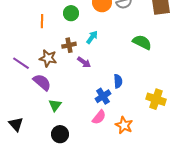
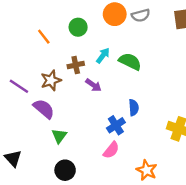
orange line: (42, 21) -> (44, 37), turned -40
green semicircle: (142, 42) -> (130, 61), moved
brown star: (48, 58) -> (51, 80), turned -30
orange star: (124, 125) -> (147, 170), moved

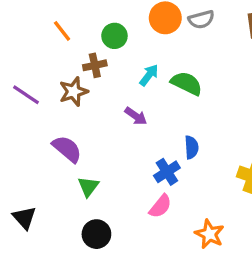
orange line: (44, 37) -> (62, 31), moved
brown cross: (76, 65) -> (95, 65), moved
brown star: (51, 80) -> (74, 92), moved
purple line: (19, 86) -> (26, 95), moved

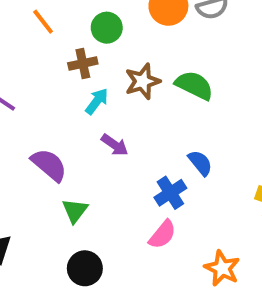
cyan arrow: (149, 75) -> (97, 101), moved
brown star: (74, 92) -> (143, 81), moved
purple arrow: (136, 116) -> (115, 145), moved
blue semicircle: (191, 147) -> (200, 163), turned -35

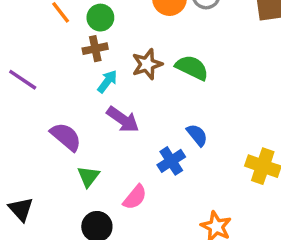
green circle: (107, 28) -> (100, 18), moved
purple arrow: (115, 145) -> (123, 119), size x1.4
pink semicircle: (162, 234) -> (135, 197), moved

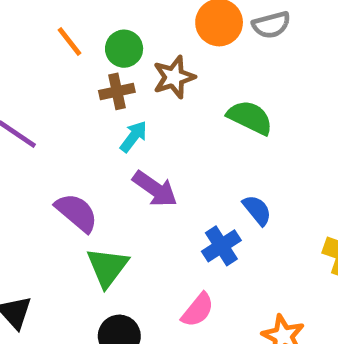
brown star: (147, 64) -> (174, 77), moved
green triangle: (88, 176) -> (107, 267), size x1.4
pink semicircle: (135, 197) -> (198, 310), moved

